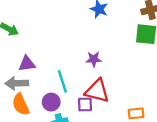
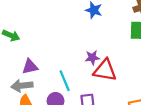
red triangle: (97, 91) -> (105, 70), moved

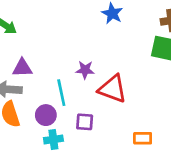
purple star: (92, 58) -> (85, 70), moved

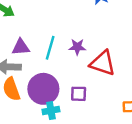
cyan line: (61, 93) -> (50, 48), moved, turned 30
purple circle: (46, 115) -> (43, 89), size x1.6

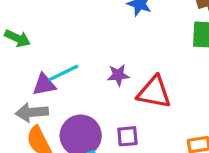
cyan line: (50, 48) -> (63, 73), moved, turned 55

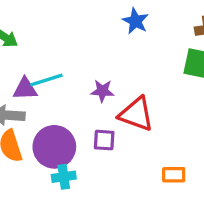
purple square: (127, 136) -> (104, 140), moved

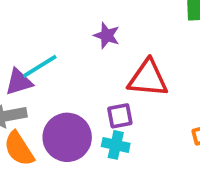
purple star: (102, 91) -> (107, 35), moved, turned 30
cyan cross: (64, 177) -> (116, 145), moved, turned 35

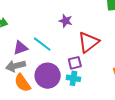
cyan line: (40, 66) -> (42, 44), moved, turned 72
red triangle: (148, 78) -> (89, 42), turned -40

